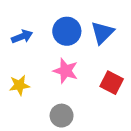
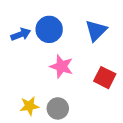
blue circle: (67, 31) -> (49, 29), moved
yellow star: (19, 85) -> (29, 106), moved

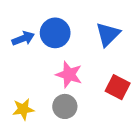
yellow star: (29, 106) -> (23, 109), moved
gray circle: (58, 108) -> (65, 106), moved

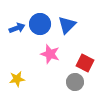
blue triangle: (108, 34) -> (67, 25), moved
gray circle: (65, 106) -> (75, 82), moved

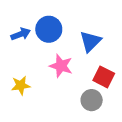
blue triangle: (67, 25) -> (90, 41), moved
yellow star: (17, 79) -> (21, 85), moved

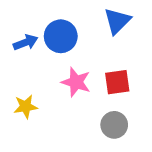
blue triangle: (90, 41) -> (117, 21), moved
red square: (104, 77) -> (117, 82), moved, turned -35

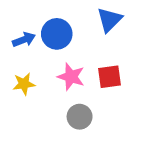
yellow star: (26, 107) -> (24, 84), moved
gray circle: (114, 125) -> (80, 117), moved

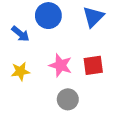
blue circle: (57, 34) -> (48, 16), moved
blue arrow: (24, 40) -> (20, 34), turned 60

